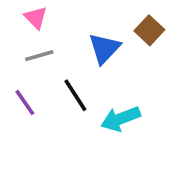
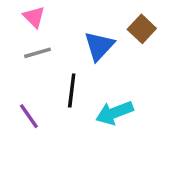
black line: (75, 95) -> (72, 90), turned 40
purple line: (25, 102) -> (29, 116), moved

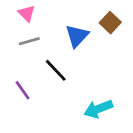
black line: (72, 90) -> (56, 70), turned -50
cyan arrow: (114, 113) -> (98, 109), moved

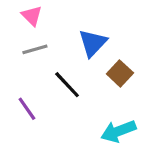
brown square: (110, 23) -> (120, 73), moved

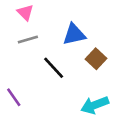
blue triangle: (93, 43) -> (74, 34), turned 35
purple line: (27, 109) -> (14, 97), moved

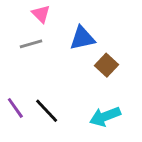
pink triangle: (25, 12) -> (41, 14), moved
black line: (54, 68) -> (47, 111), moved

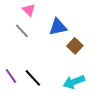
gray line: (31, 44) -> (22, 31), turned 63

